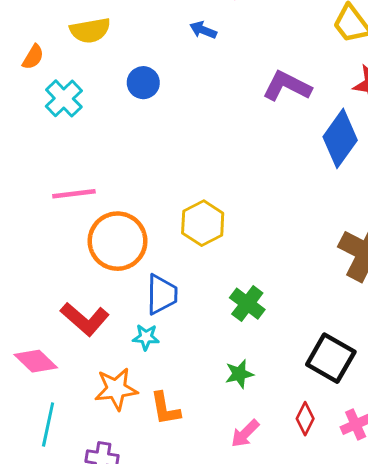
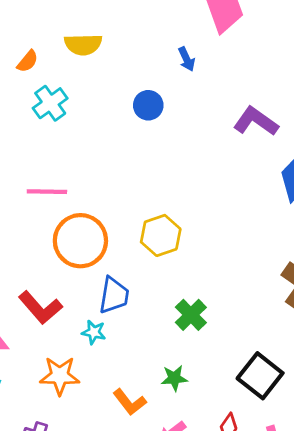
blue arrow: (203, 30) -> (187, 59), turned -145
blue circle: (143, 83) -> (148, 105), moved
orange L-shape: (165, 409) -> (130, 402), moved, turned -36

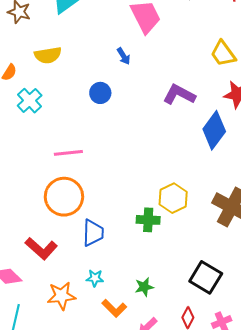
pink line: (47, 192) -> (68, 153), moved
yellow hexagon: (161, 235) -> (173, 198), moved
green cross: (191, 315) -> (148, 220), moved, turned -35
cyan star: (94, 332) -> (95, 278), moved

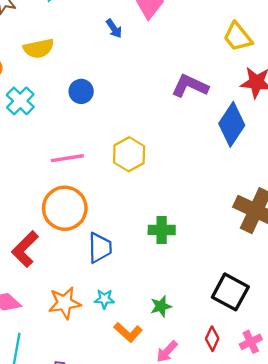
blue arrow: (124, 56) -> (114, 29), moved
blue circle: (100, 93) -> (81, 91), moved
yellow hexagon: (173, 198) -> (129, 154), moved
red L-shape: (41, 249) -> (25, 249), moved, turned 96
orange star: (61, 296) -> (65, 303), moved

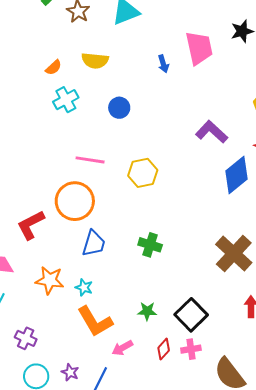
green star: (161, 306) -> (147, 311), moved
orange L-shape: (128, 332) -> (95, 321), size x1.5
pink cross: (251, 342) -> (191, 349), moved

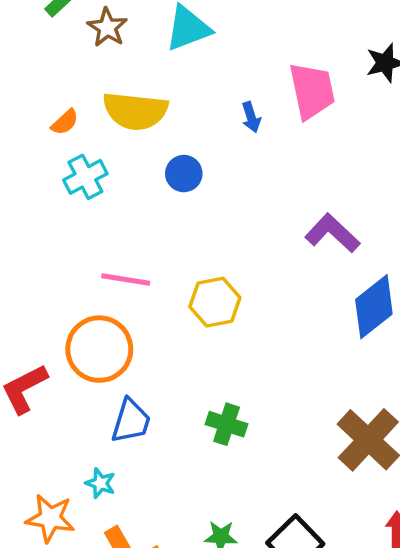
yellow semicircle: (95, 61) -> (135, 111), size x1.4
blue circle: (119, 108) -> (184, 174), moved
orange star: (50, 280) -> (50, 518), moved
cyan star: (84, 287) -> (100, 483), moved

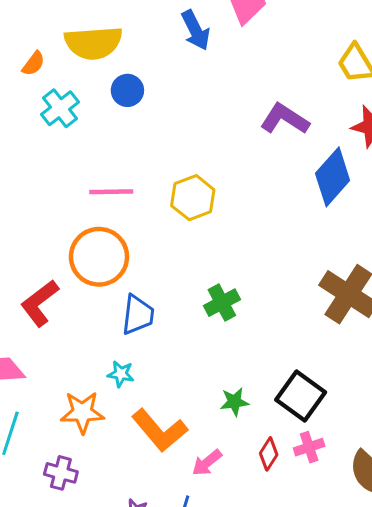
blue arrow: (251, 117) -> (196, 30), size x1.5
blue circle: (184, 174) -> (127, 90), moved
green cross: (227, 424) -> (222, 303), turned -36

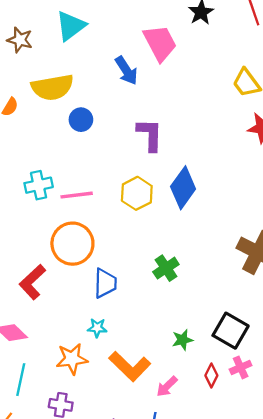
cyan cross: (60, 108) -> (39, 185), moved, turned 32
purple L-shape: (285, 119) -> (150, 135), moved, turned 64
blue diamond: (333, 177) -> (183, 188), moved

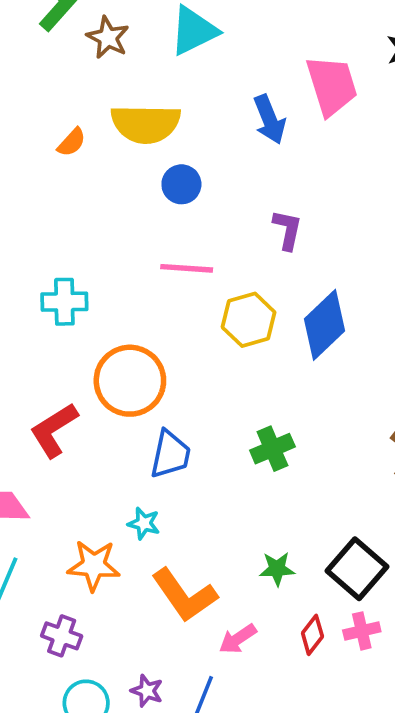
purple L-shape: (150, 135) -> (287, 230), size x0.7
cyan cross: (39, 185) -> (64, 302), moved
pink line: (77, 195) -> (187, 268), moved

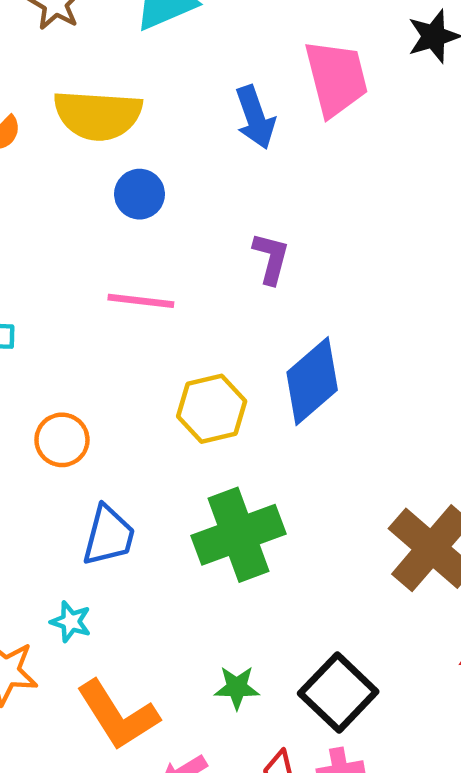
yellow hexagon: (249, 320) -> (212, 409), moved
orange circle: (130, 381) -> (62, 440), size x0.6
green cross: (272, 449) -> (239, 535), size x1.6

